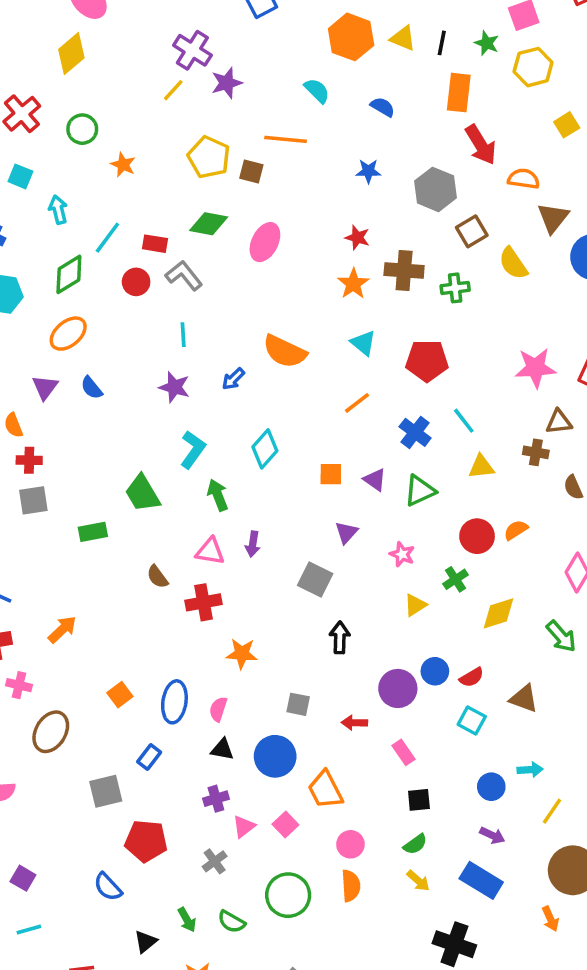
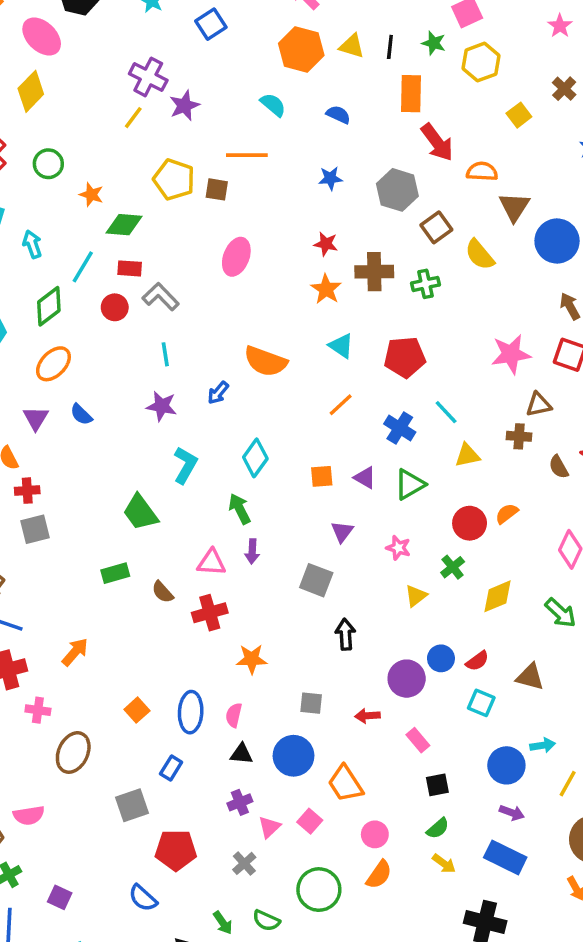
green diamond: (209, 224) -> (124, 225), moved
green arrow: (218, 495) -> (240, 509), moved
green rectangle: (93, 532) -> (115, 573), moved
blue circle: (491, 787) -> (506, 765), size x1.4
orange semicircle: (351, 886) -> (379, 875), turned 44

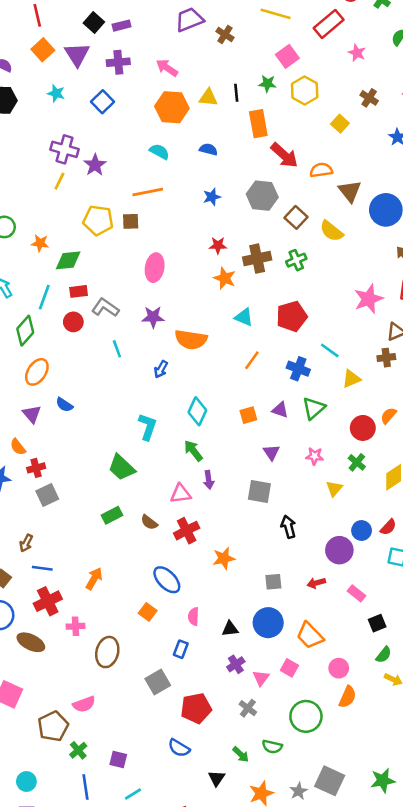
purple star: (162, 406) -> (153, 317), moved
blue ellipse: (191, 712) -> (167, 580), moved, turned -36
pink semicircle: (234, 715) -> (194, 617), moved

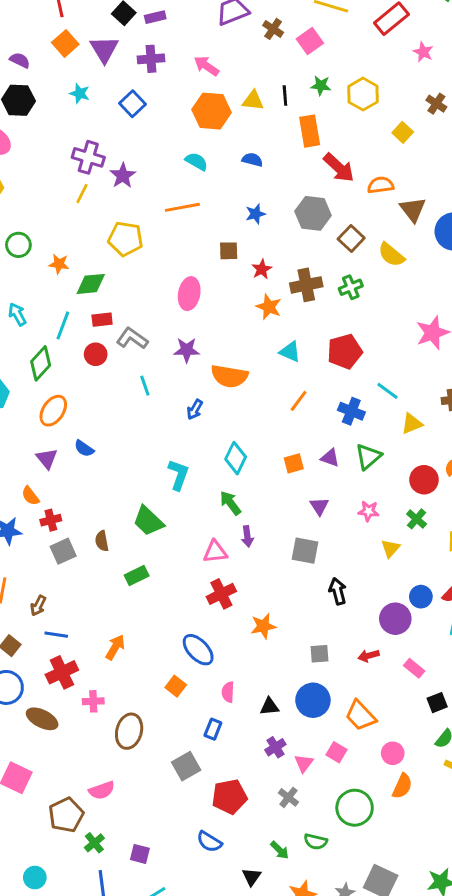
pink square: (287, 56) -> (310, 41), moved
brown square: (131, 221) -> (229, 251), moved
red star: (218, 245) -> (262, 269), turned -30
brown semicircle: (149, 522) -> (102, 541), moved, turned 42

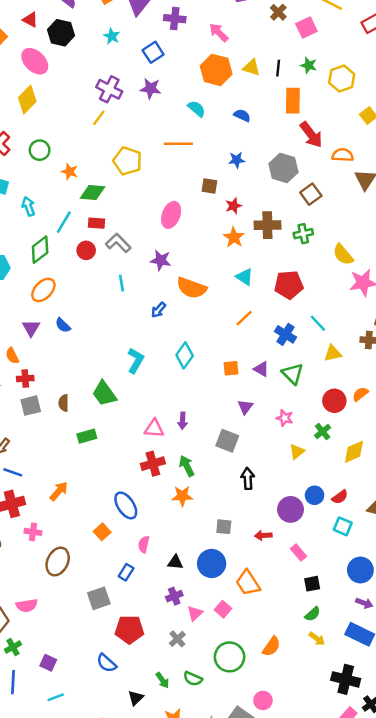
purple star: (123, 176) -> (151, 89), moved, turned 30
yellow semicircle: (391, 255) -> (343, 255), moved
green triangle: (368, 456) -> (292, 374), turned -45
green arrow: (230, 503) -> (187, 466), moved
pink circle: (393, 753) -> (263, 700), moved

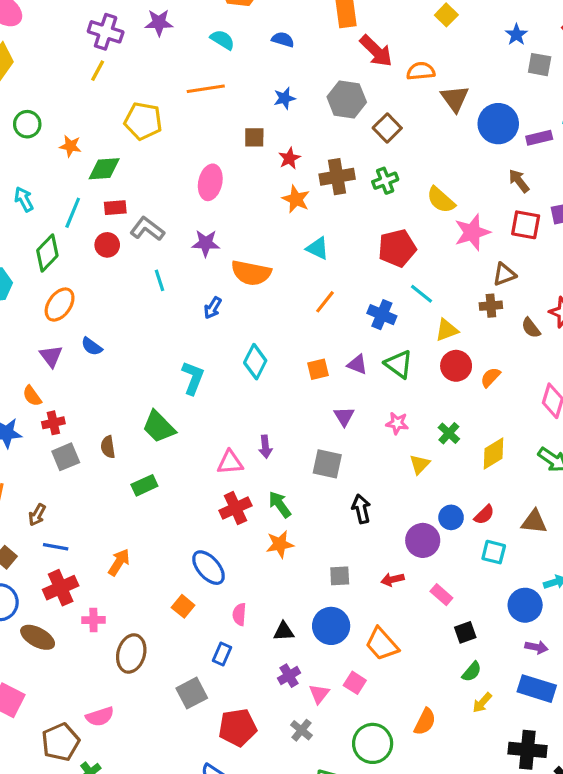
red pentagon: (289, 285) -> (397, 248), moved
red circle: (334, 401) -> (456, 366), moved
yellow arrow: (317, 639) -> (482, 703), turned 105

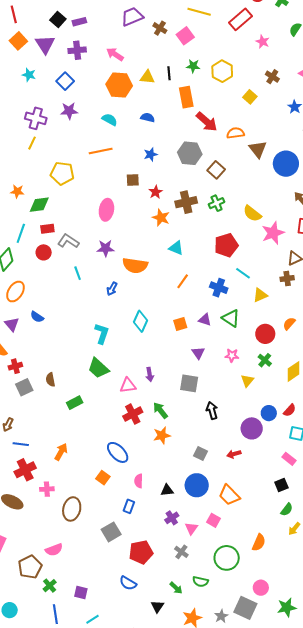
red circle: (456, 366) -> (265, 334), moved
green trapezoid: (159, 427) -> (98, 368), moved
gray square: (340, 576) -> (201, 453), turned 32
pink rectangle: (441, 595) -> (289, 459), moved

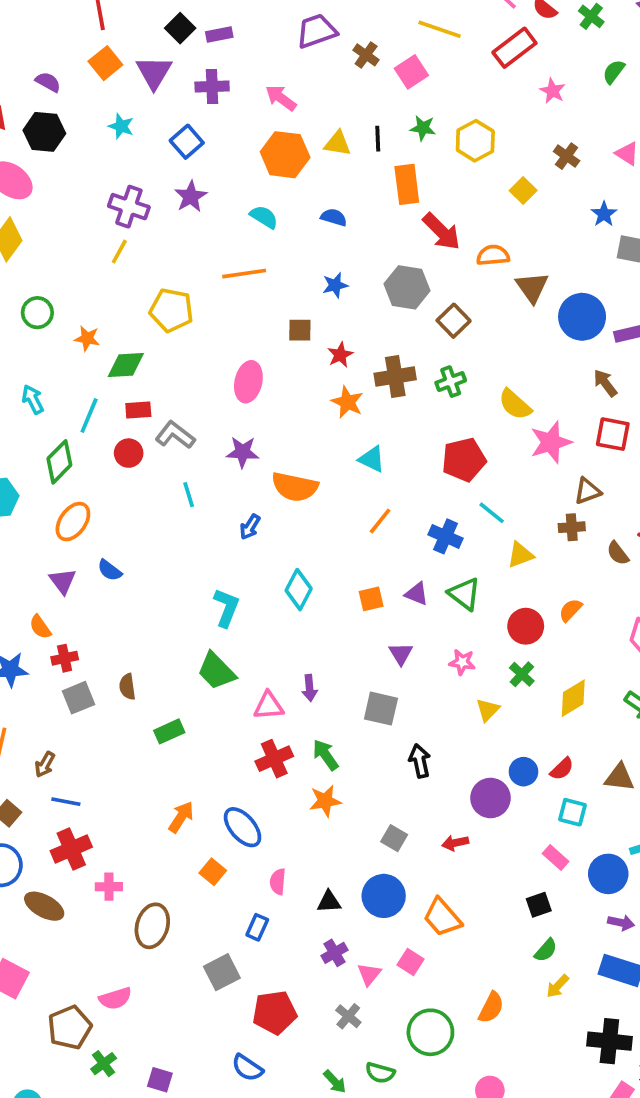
purple star: (69, 111) -> (191, 197), turned -30
orange arrow: (61, 452) -> (181, 817), moved

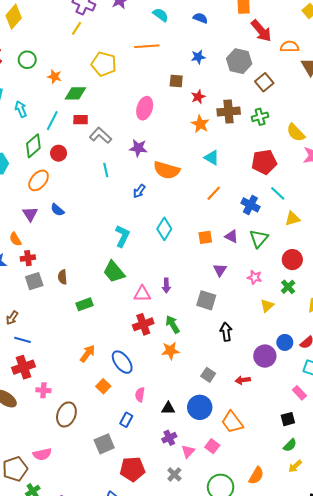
red circle: (129, 453) -> (59, 153), moved
green triangle: (464, 594) -> (259, 239), turned 30

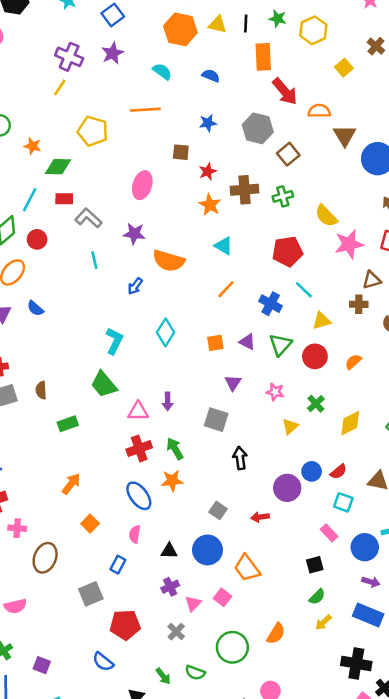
red circle: (292, 260) -> (315, 356), moved
blue ellipse: (122, 362) -> (139, 496), moved

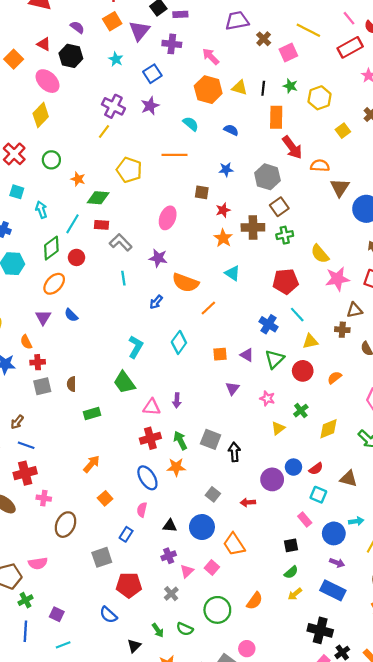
brown square: (288, 154) -> (279, 207), moved
orange line: (226, 289) -> (208, 308), moved
gray square: (216, 420) -> (211, 439), moved

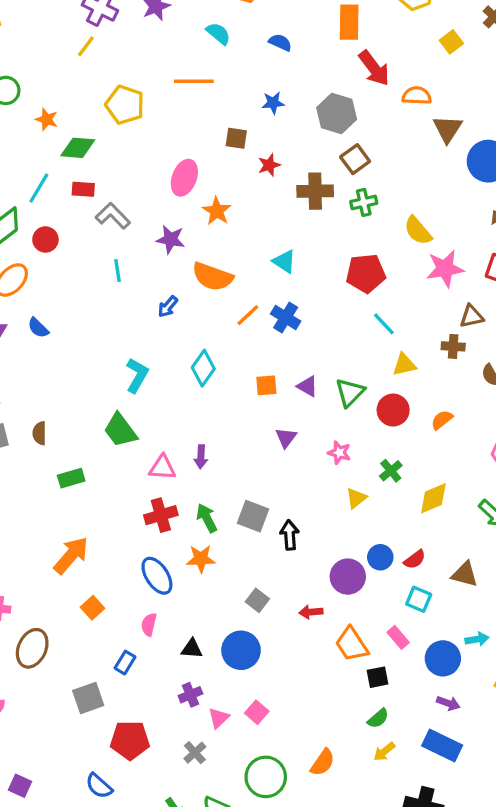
orange star: (223, 238) -> (217, 211), moved
blue cross: (268, 324) -> (286, 318), moved
orange arrow: (91, 464) -> (71, 555), size x1.4
orange trapezoid: (234, 544) -> (352, 644), moved

